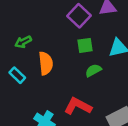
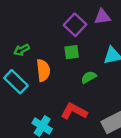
green square: (85, 45) -> (72, 52), moved
cyan rectangle: (17, 75) -> (16, 82), size x1.5

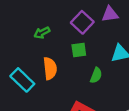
green arrow: (22, 50) -> (42, 33), moved
green semicircle: (89, 77) -> (96, 75), turned 140

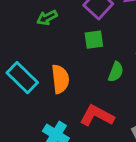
orange semicircle: (50, 68) -> (60, 79), moved

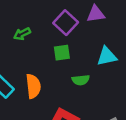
green semicircle: (116, 72) -> (81, 80), turned 63

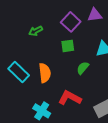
green semicircle: (81, 80) -> (83, 68), turned 136

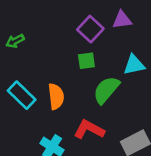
green arrow: (36, 31) -> (15, 41), moved
green semicircle: (83, 68) -> (106, 90), size x1.6

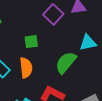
green square: (86, 61) -> (31, 42), moved

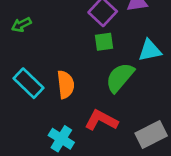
green square: (31, 42) -> (104, 42), moved

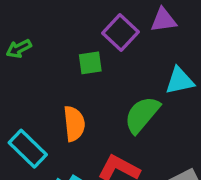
green square: (104, 42) -> (90, 63), moved
cyan rectangle: (29, 83) -> (28, 149), moved

